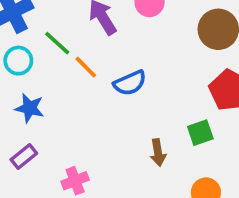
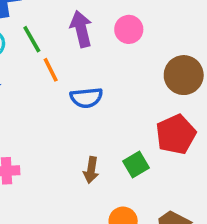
green square: (200, 133) -> (136, 165), turned -30

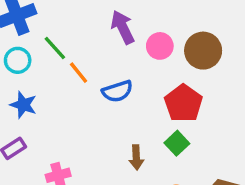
purple arrow: (81, 29) -> (123, 27), moved
pink circle: (129, 29) -> (160, 46), moved
red pentagon: (176, 134) -> (183, 103), moved

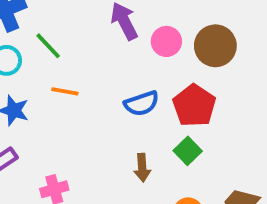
orange line: (79, 73) -> (65, 91), moved, turned -40
blue semicircle: (117, 91) -> (142, 103), moved

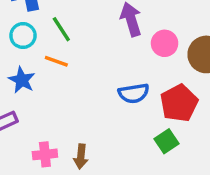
orange line: (65, 91) -> (56, 61), moved
brown arrow: (142, 168) -> (81, 156), moved

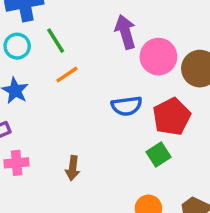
pink circle: (165, 43) -> (158, 57), size x1.4
orange line: (56, 61) -> (67, 75), moved, turned -55
pink cross: (45, 154) -> (17, 163), moved

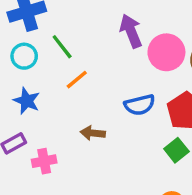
pink cross: (17, 163) -> (44, 161), moved
brown arrow: (73, 168) -> (93, 133), moved, turned 95

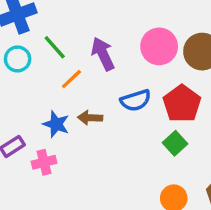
purple arrow: (131, 31) -> (103, 54), moved
blue star: (27, 101) -> (56, 124), moved
brown arrow: (93, 133) -> (90, 118), moved

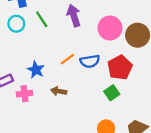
purple arrow: (103, 54) -> (74, 16), moved
orange line: (71, 79) -> (67, 59), moved
brown arrow: (90, 118) -> (59, 91), moved

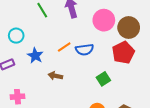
cyan circle: (16, 24) -> (16, 36), moved
red pentagon: (120, 67) -> (123, 53), moved
pink cross: (24, 94) -> (18, 97), moved

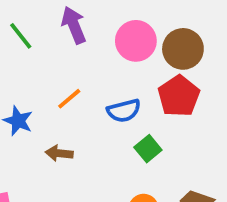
blue semicircle: (85, 50) -> (124, 111), moved

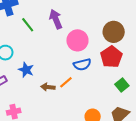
pink circle: (136, 41) -> (77, 40), moved
orange line: (69, 99) -> (66, 82), moved
green square: (148, 149) -> (122, 85), moved

